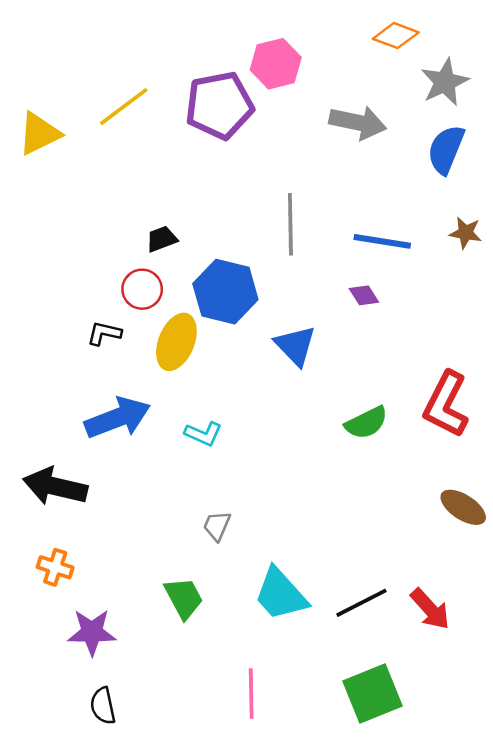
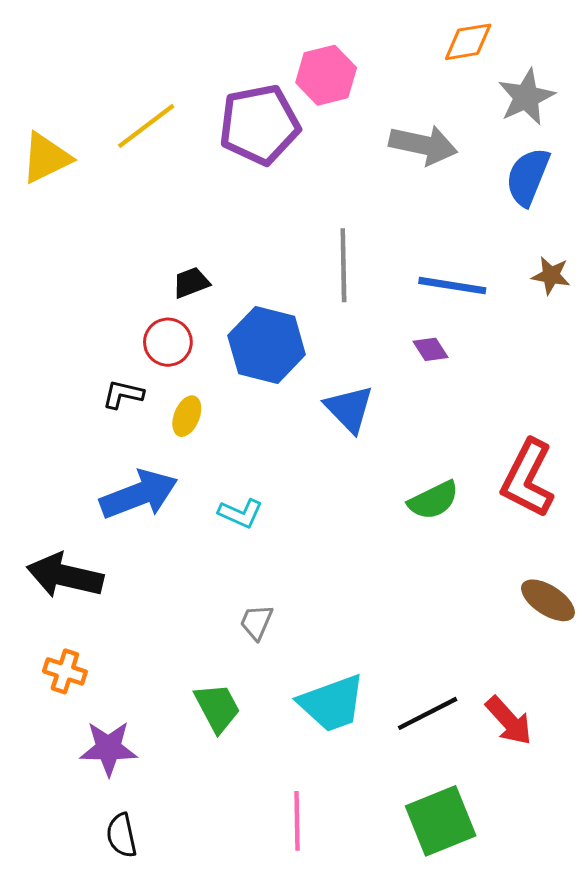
orange diamond: (396, 36) -> (468, 42), turned -30
yellow ellipse: (176, 342) -> (187, 416), moved, size x0.6
cyan trapezoid: (281, 594) -> (332, 703), turned -68

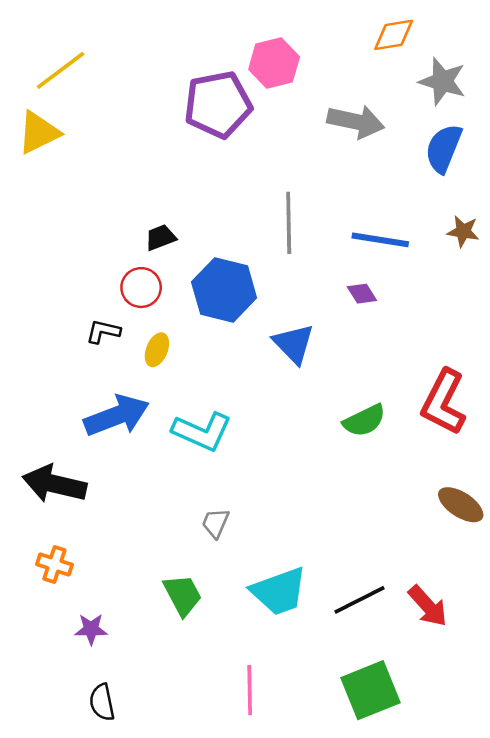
gray star: (526, 97) -> (442, 81), turned -30
yellow line: (146, 126) -> (61, 70), moved
cyan L-shape: (240, 513) -> (202, 431), size x1.6
purple star: (108, 748) -> (91, 629), size x0.7

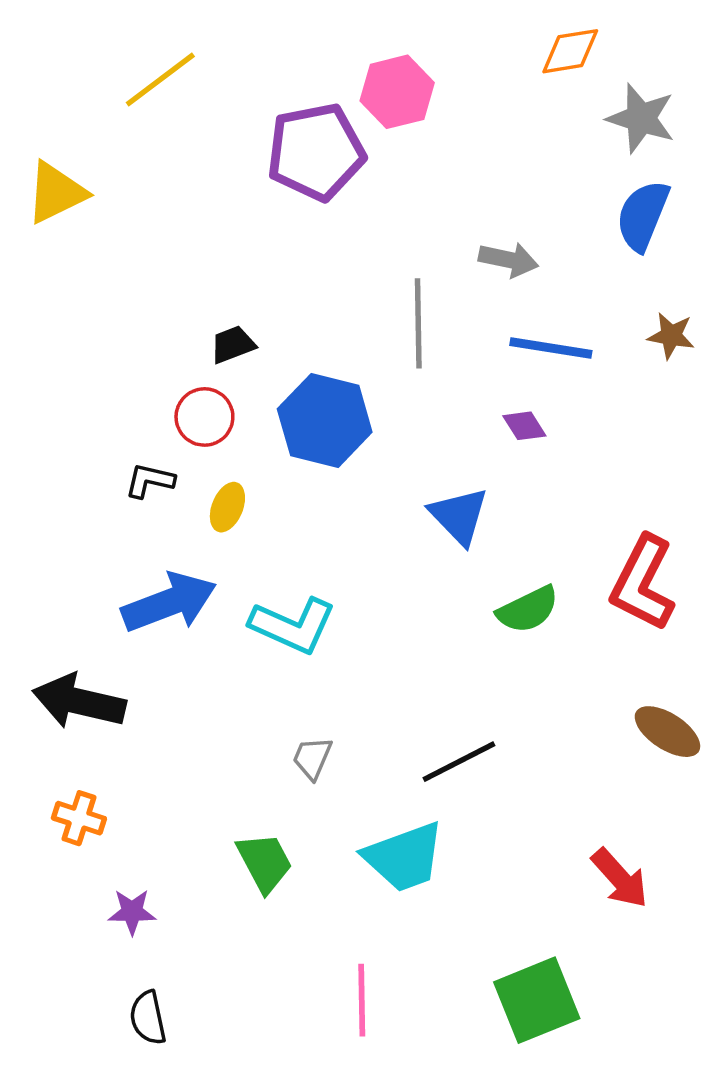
yellow line: (61, 70) -> (160, 79), moved
gray arrow: (356, 122) -> (508, 260), moved, size x0.7
blue triangle: (294, 344) -> (459, 516), moved
black line: (359, 600) -> (459, 762), moved

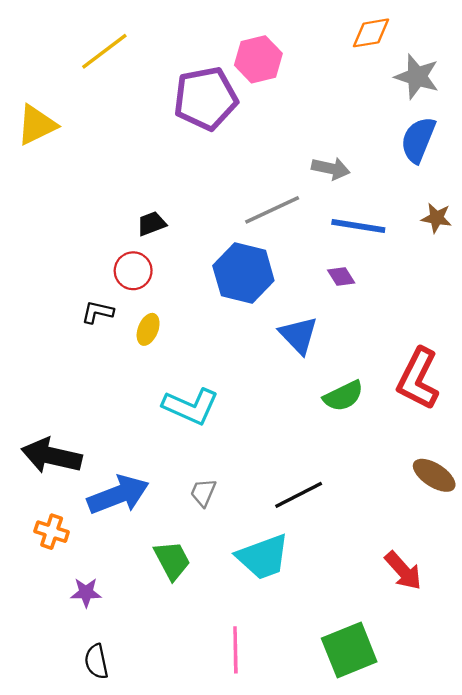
gray line: (418, 323) -> (272, 210), turned 66
blue hexagon: (325, 421) -> (243, 273), moved
blue arrow: (169, 603) -> (118, 495), moved

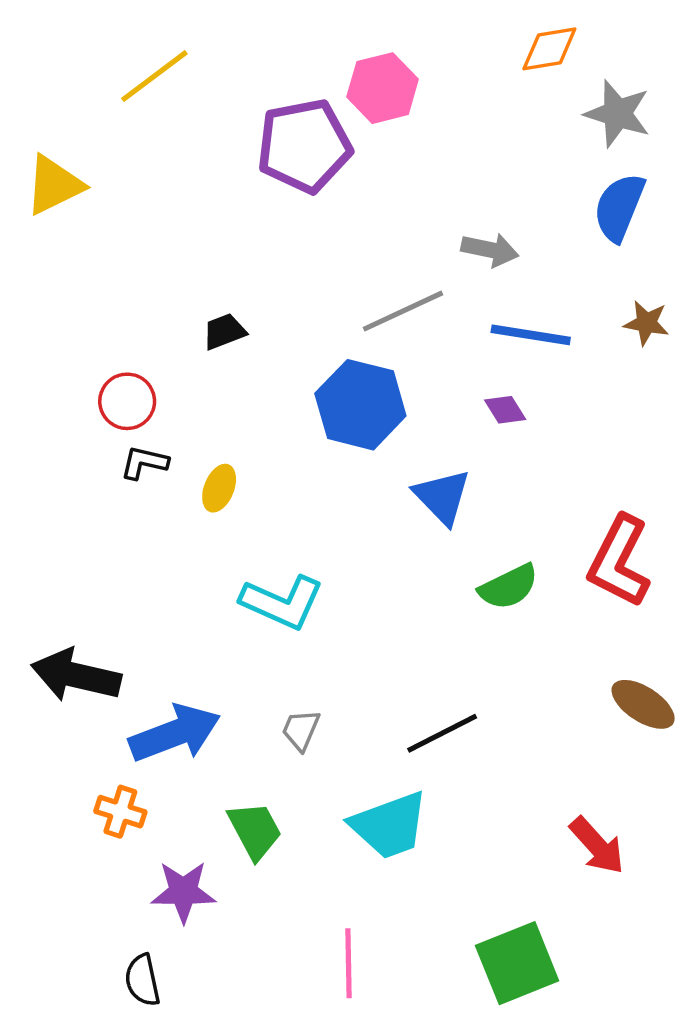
red circle: (133, 271) -> (127, 401), moved
orange cross: (52, 532) -> (120, 812), moved
purple star: (86, 593) -> (183, 892), moved, size x1.4

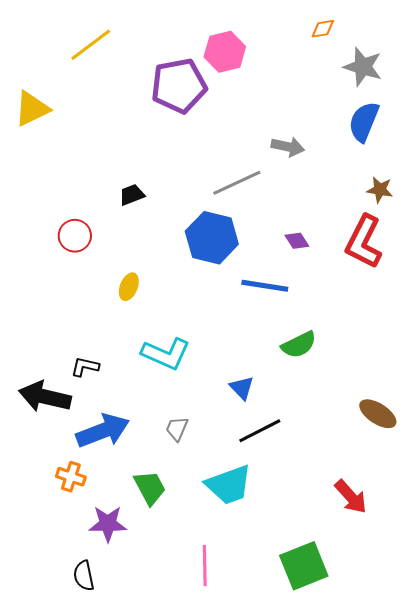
orange diamond: (549, 49) -> (323, 29), size x0.7
blue line: (531, 335) -> (265, 286), moved
black L-shape: (144, 463) -> (85, 367), moved
blue triangle: (442, 497) -> (242, 388), moved, size x0.7
red L-shape: (619, 561) -> (364, 242), moved

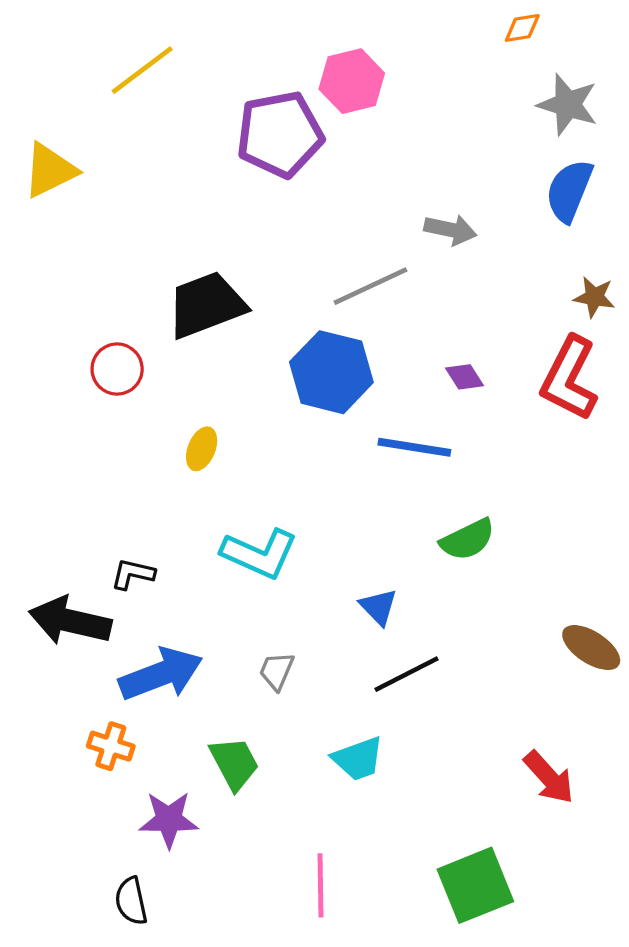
orange diamond: (323, 29) -> (522, 28), moved
black trapezoid: (132, 195) -> (206, 305), size x2.0
cyan trapezoid: (229, 485) -> (358, 759), size x0.7

